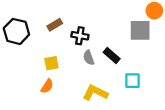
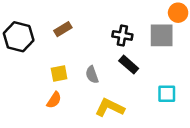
black cross: (80, 36) -> (122, 35), moved
gray semicircle: (89, 58) -> (92, 75), moved
cyan square: (132, 81) -> (167, 94), moved

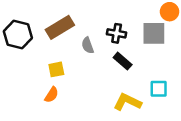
brown rectangle: (63, 29) -> (60, 27), size x1.6
gray semicircle: (92, 75) -> (88, 45), moved
yellow L-shape: (110, 108) -> (127, 102), moved

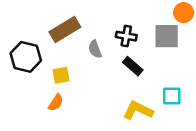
black hexagon: (18, 35) -> (26, 57), moved

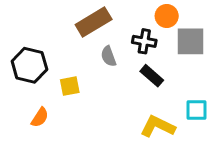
orange circle: (184, 13) -> (167, 16), moved
brown rectangle: (65, 30) -> (94, 22), moved
orange semicircle: (56, 103) -> (40, 117), moved

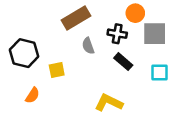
cyan square: (196, 110) -> (159, 72), moved
yellow L-shape: (158, 126) -> (109, 103), moved

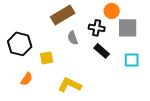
yellow L-shape: (109, 103) -> (70, 85), moved

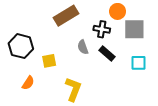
gray semicircle: (73, 38) -> (83, 47), moved
yellow L-shape: (70, 85) -> (73, 89), turned 85

